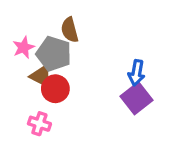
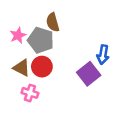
brown triangle: (41, 76) -> (22, 68), moved
purple square: (136, 98) -> (89, 74), moved

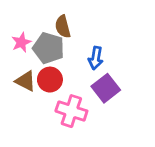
blue arrow: (103, 55) -> (96, 58), moved
pink cross: (30, 93) -> (71, 111), moved, size x1.5

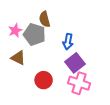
red circle: (50, 80) -> (44, 80), moved
pink cross: (71, 111) -> (79, 83), moved

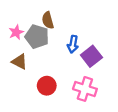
purple square: (75, 63) -> (91, 56), moved

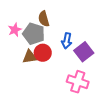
brown triangle: (19, 62) -> (30, 57), moved, turned -35
red circle: (47, 86) -> (43, 53), moved

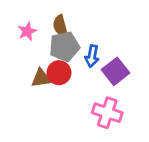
pink star: (15, 30) -> (27, 31), moved
gray pentagon: (34, 34) -> (64, 46), moved, turned -30

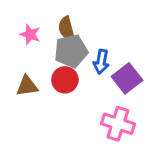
pink star: (27, 31) -> (30, 34), turned -30
brown triangle: (41, 78) -> (27, 86), moved

